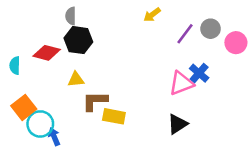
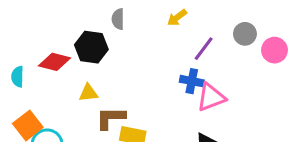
gray semicircle: (71, 16) -> (118, 19), moved
purple line: (185, 34) -> (204, 49), moved
blue cross: (199, 73) -> (192, 81), moved, turned -30

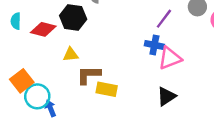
cyan semicircle: (18, 77) -> (16, 21), moved

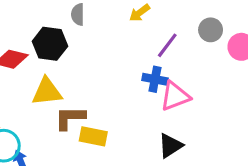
yellow triangle: (71, 55) -> (47, 92), size x1.5

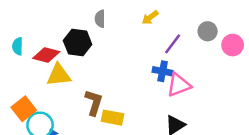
yellow triangle: (47, 92) -> (59, 75), moved
brown L-shape: (70, 118) -> (94, 103), turned 108

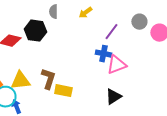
yellow arrow: (150, 18) -> (85, 13), moved
yellow triangle: (59, 75) -> (20, 81), moved

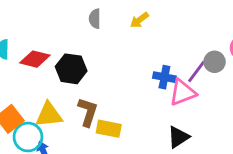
gray circle: (139, 22) -> (215, 62), moved
black hexagon: (35, 31) -> (71, 69), moved
purple line: (111, 32) -> (196, 72), moved

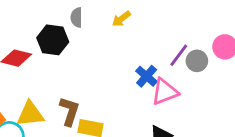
black hexagon: (71, 69) -> (53, 40), moved
purple line: (196, 72) -> (179, 55), moved
blue cross: (164, 77) -> (147, 76), turned 30

